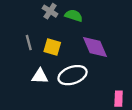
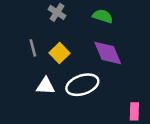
green semicircle: (74, 16) -> (103, 16), moved
yellow square: (52, 47) -> (60, 53), turned 30

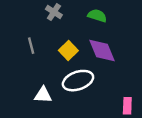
yellow square: (60, 53) -> (68, 50), moved
white triangle: (46, 86) -> (43, 95), moved

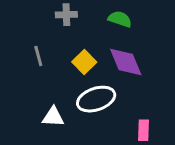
gray cross: (54, 12) -> (66, 15), turned -35
pink rectangle: (127, 106) -> (144, 130), moved

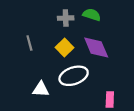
gray cross: (66, 15) -> (66, 18), moved

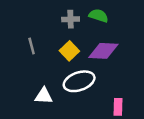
purple diamond: (96, 47) -> (103, 51), turned -64

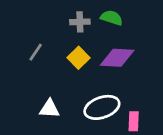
gray line: (32, 46) -> (36, 52), turned 49
white ellipse: (79, 81) -> (102, 107), moved

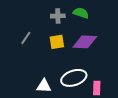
yellow square: (78, 58) -> (57, 42), turned 35
white triangle: (49, 109) -> (44, 86), moved

